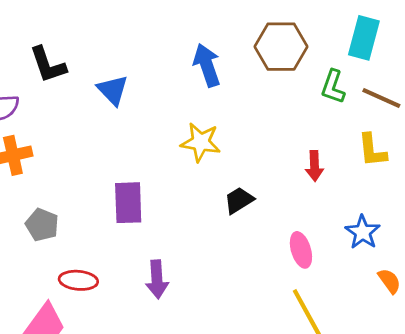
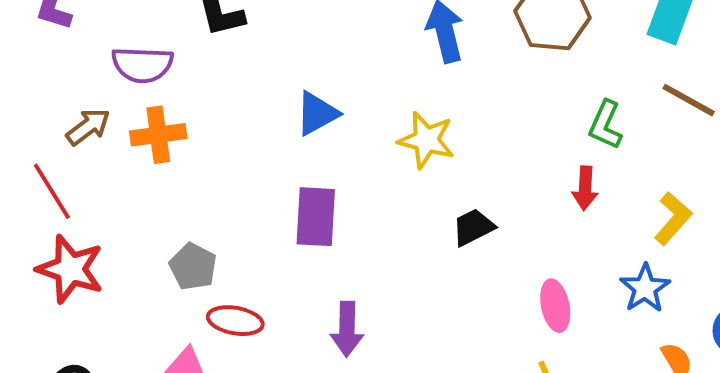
green L-shape: (333, 87) -> (605, 125), moved
blue triangle: (113, 90) -> (317, 113), moved, turned 40
yellow L-shape: (372, 150) -> (673, 218), moved, turned -138
gray pentagon: (42, 225) -> (193, 267), moved

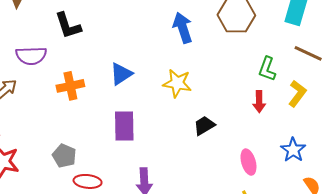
orange cross: (158, 135) -> (70, 86), moved
yellow L-shape: (673, 218) -> (297, 94), moved

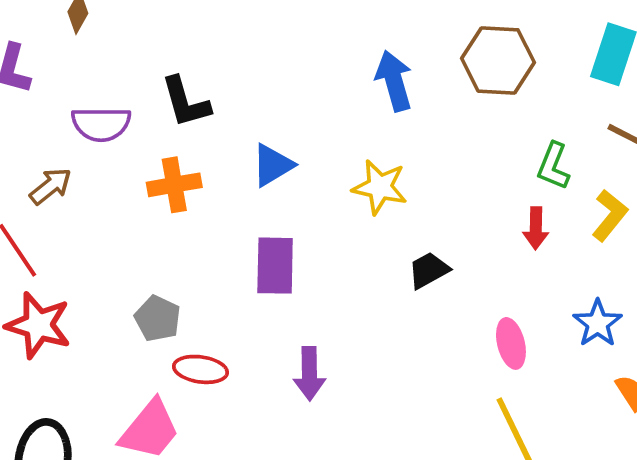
black L-shape: (68, 26) -> (186, 102), moved

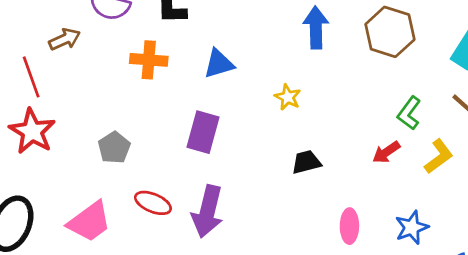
yellow star: (380, 187) -> (288, 97), size x0.7
red arrow: (536, 228) -> (386, 152), turned 40
red ellipse: (200, 369) -> (153, 203), moved
purple arrow: (309, 374) -> (207, 211), size x1.4

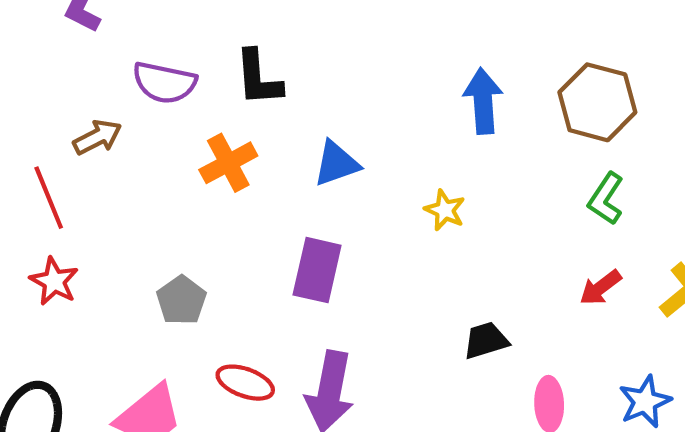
orange cross: (149, 60) -> (228, 163), turned -30
green L-shape: (409, 113) -> (606, 199), moved
red star: (32, 131) -> (54, 281), size x0.7
black trapezoid: (306, 162) -> (486, 340), moved

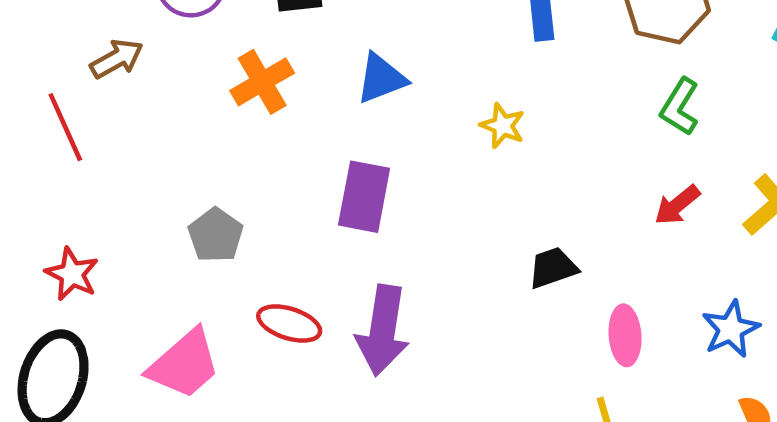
red star: (54, 281) -> (72, 274), moved

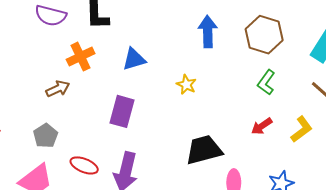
brown arrow: (117, 59) -> (58, 89), moved
gray pentagon: (216, 235) -> (46, 136), moved
black trapezoid: (553, 268) -> (204, 150), size x1.6

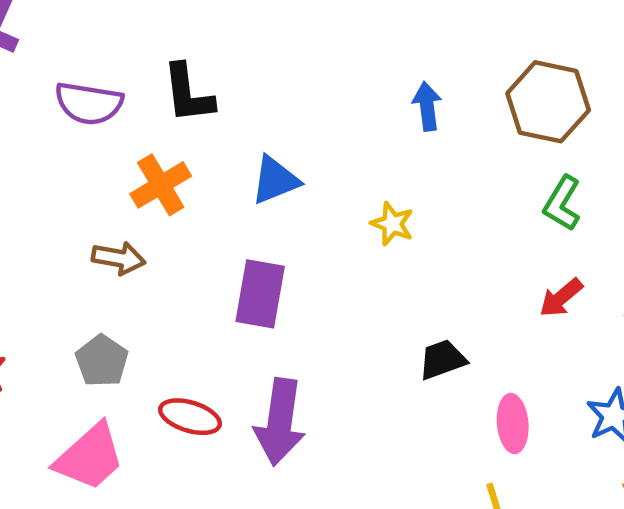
blue arrow: (208, 32) -> (427, 106), size x0.7
brown arrow: (58, 89) -> (119, 258), turned 40
black trapezoid: (204, 150) -> (442, 360), size x0.6

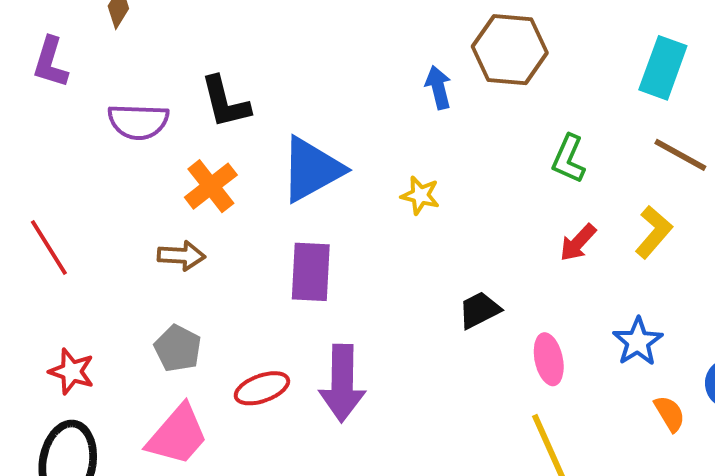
brown hexagon: (548, 102) -> (510, 50), moved
blue triangle: (275, 180) -> (312, 169), size x1.5
red ellipse: (190, 417) -> (262, 388), turned -30

